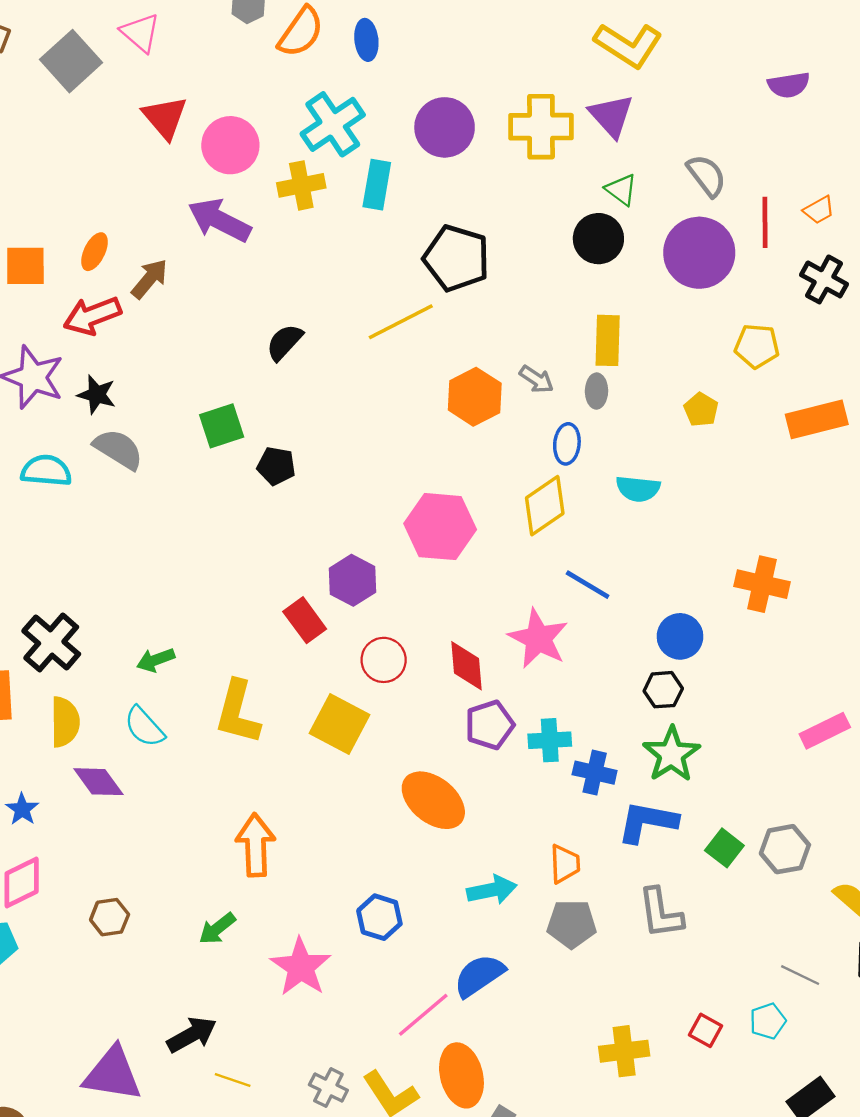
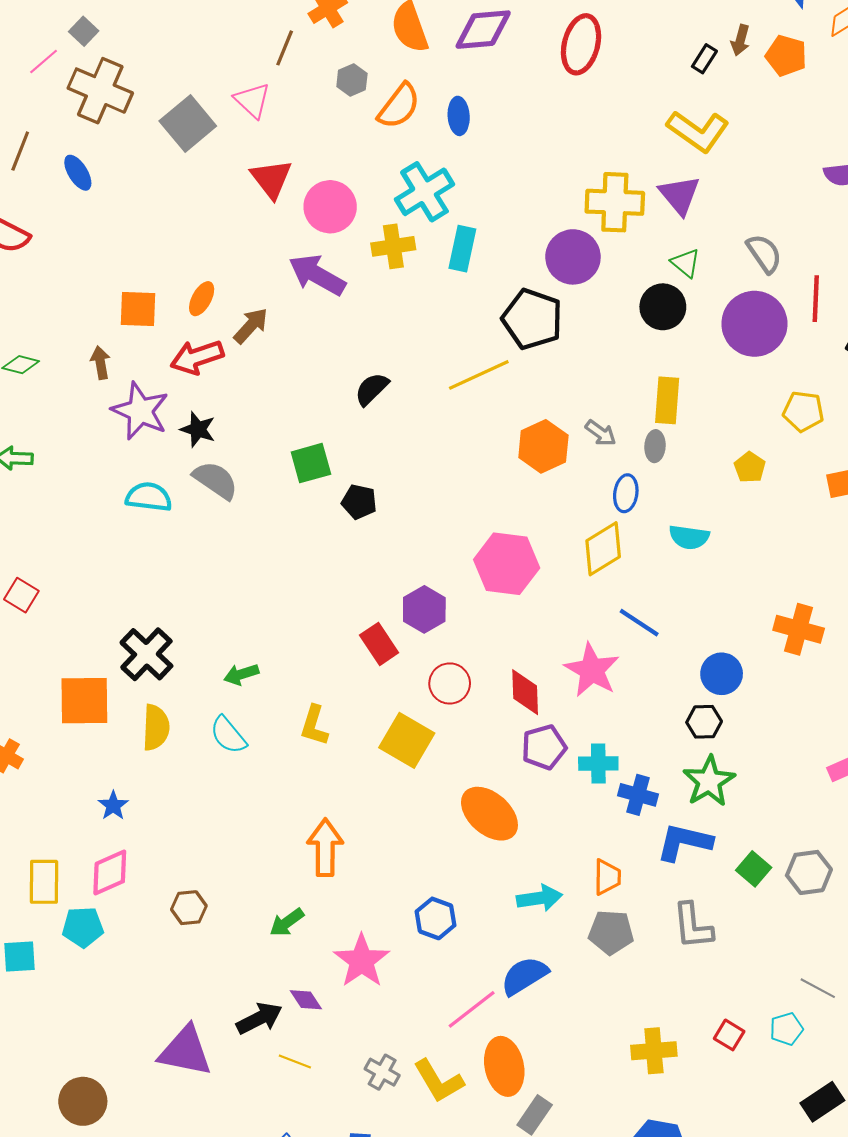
purple circle: (445, 127) -> (573, 257), moved
yellow L-shape: (238, 712) -> (314, 725), size x0.7
purple diamond: (99, 782) -> (306, 1000), moved, size x0.7

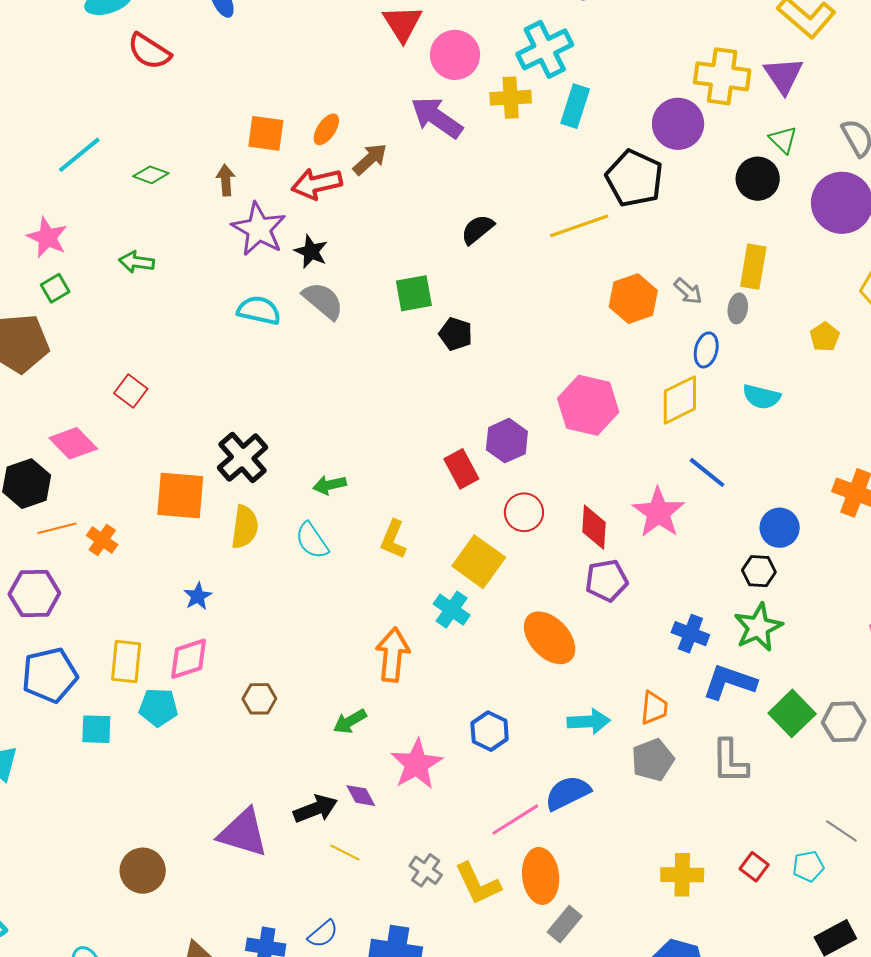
cyan cross: (598, 763) -> (452, 610), moved, turned 30
green square: (754, 869) -> (792, 713), size x1.4
gray pentagon: (611, 932) -> (653, 760), turned -30

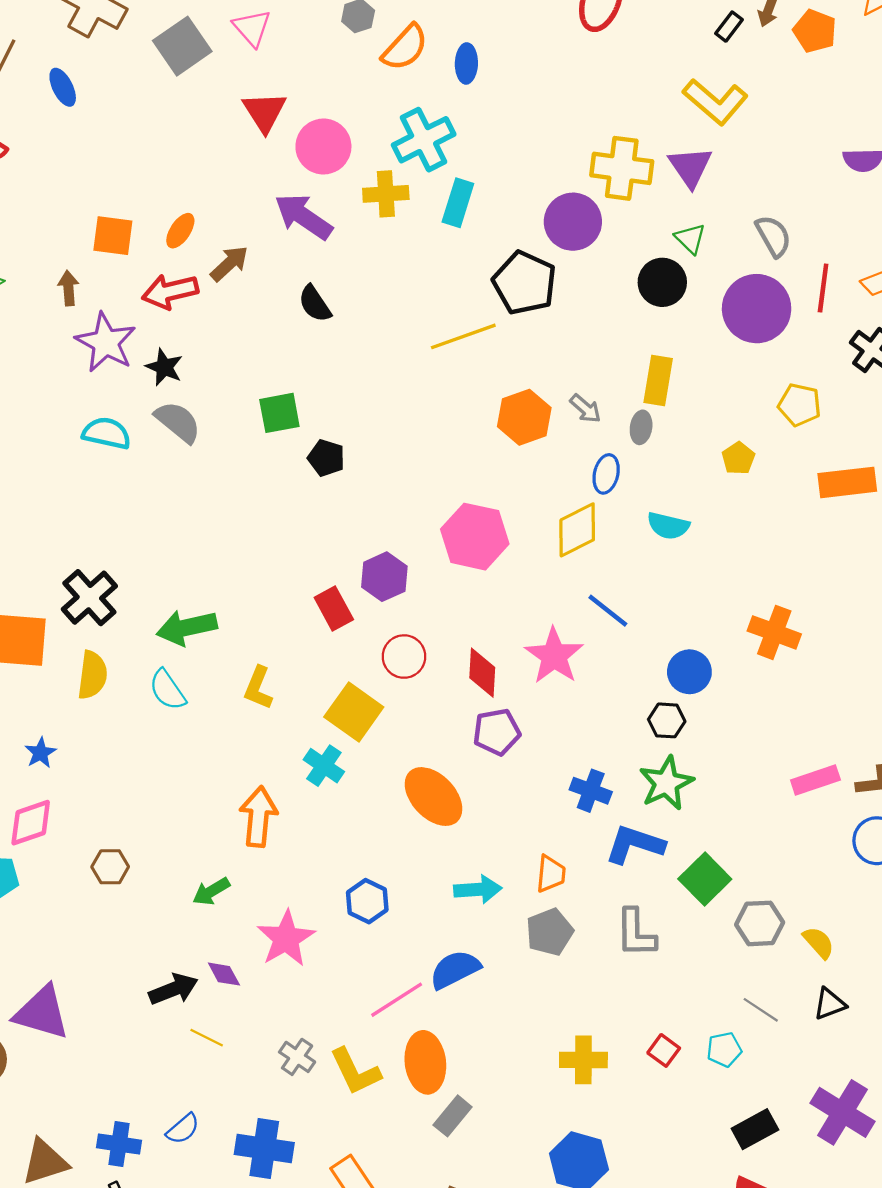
black semicircle: (477, 229) -> (315, 304), moved, turned -84
green arrow: (330, 485) -> (187, 627), size x1.6
gray hexagon: (844, 722) -> (760, 923), moved
purple triangle: (243, 833) -> (42, 1013), moved

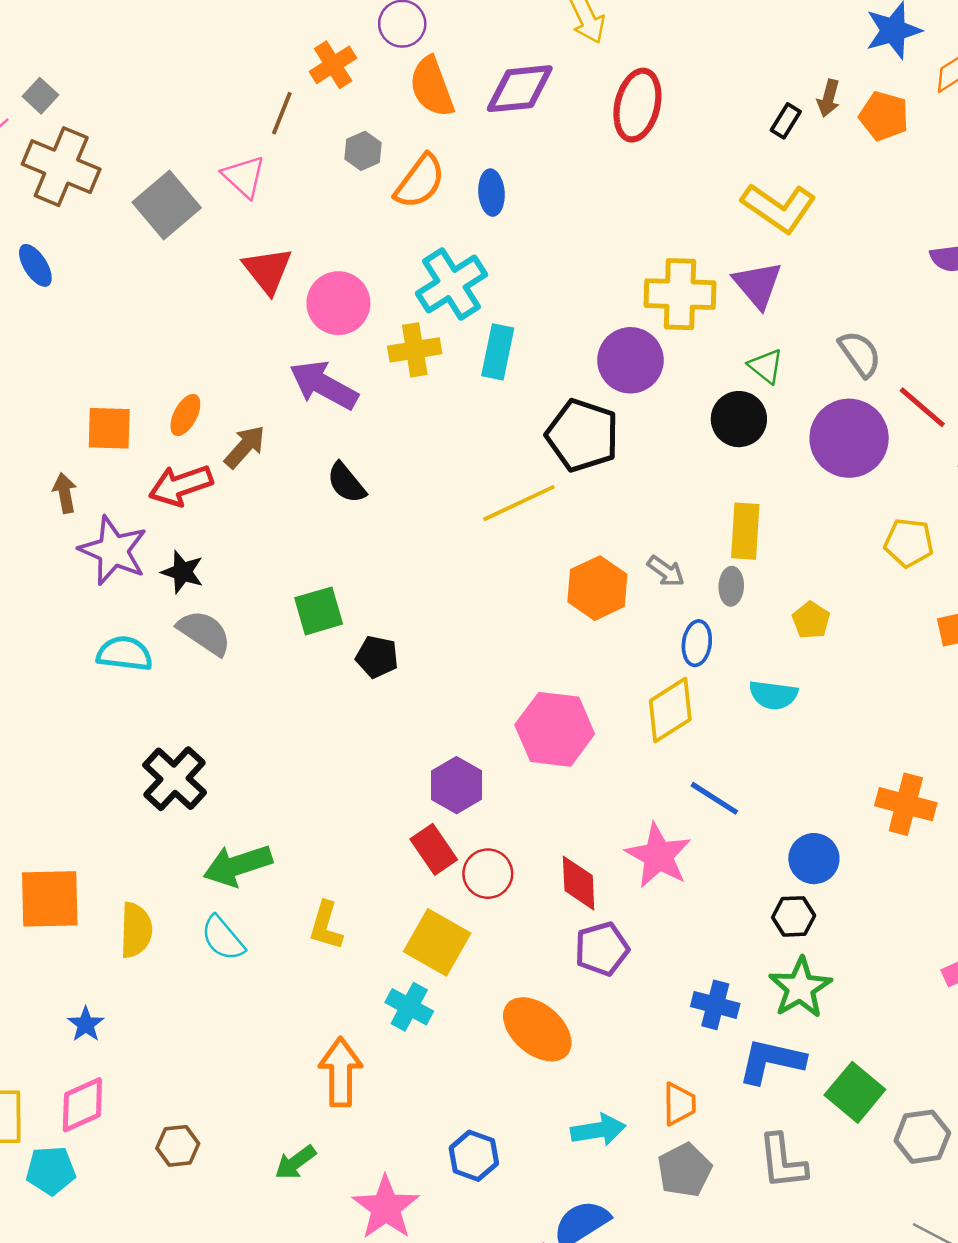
red line: (823, 288) -> (922, 407), turned -51
yellow pentagon: (738, 458) -> (811, 620), moved
black cross: (89, 598) -> (175, 779), moved
red rectangle: (334, 609) -> (434, 849), moved

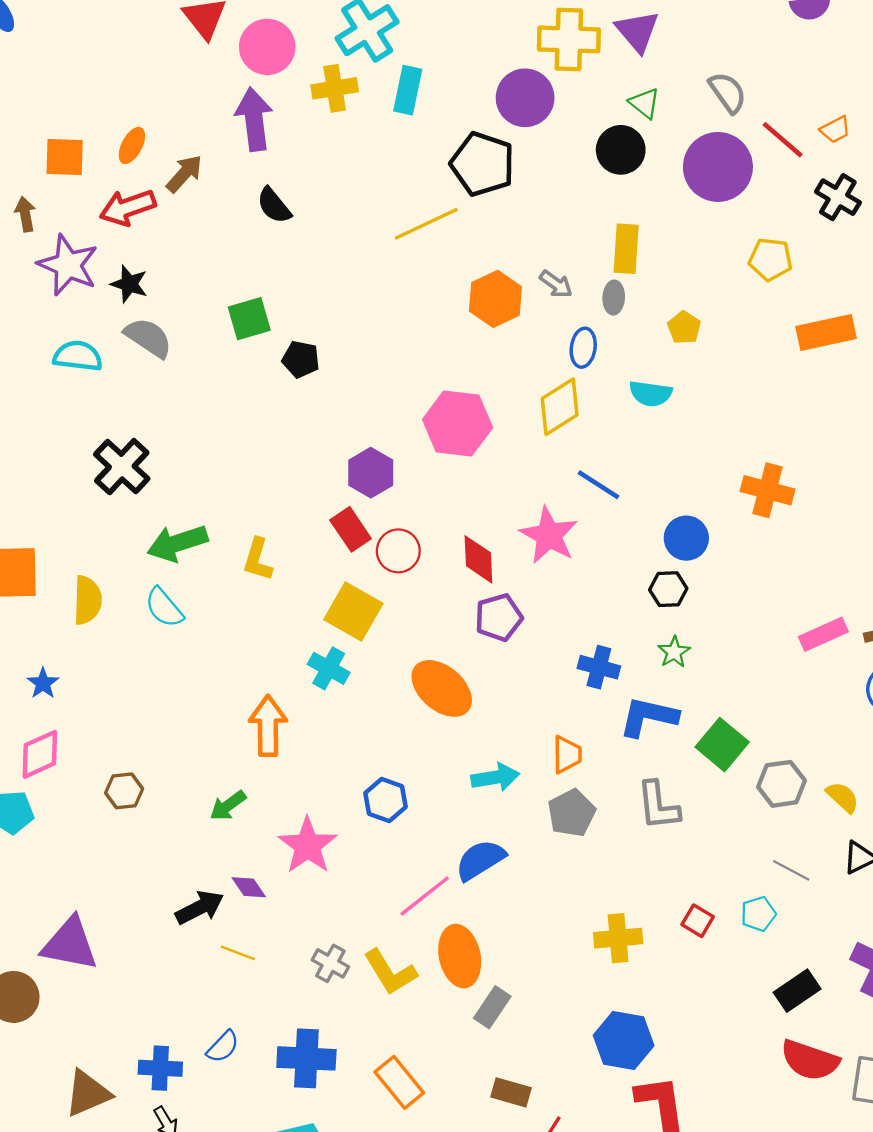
purple arrow: (324, 385) -> (254, 119), turned 54
yellow L-shape: (326, 926) -> (258, 559), moved
green star: (800, 988) -> (674, 652), size x0.6

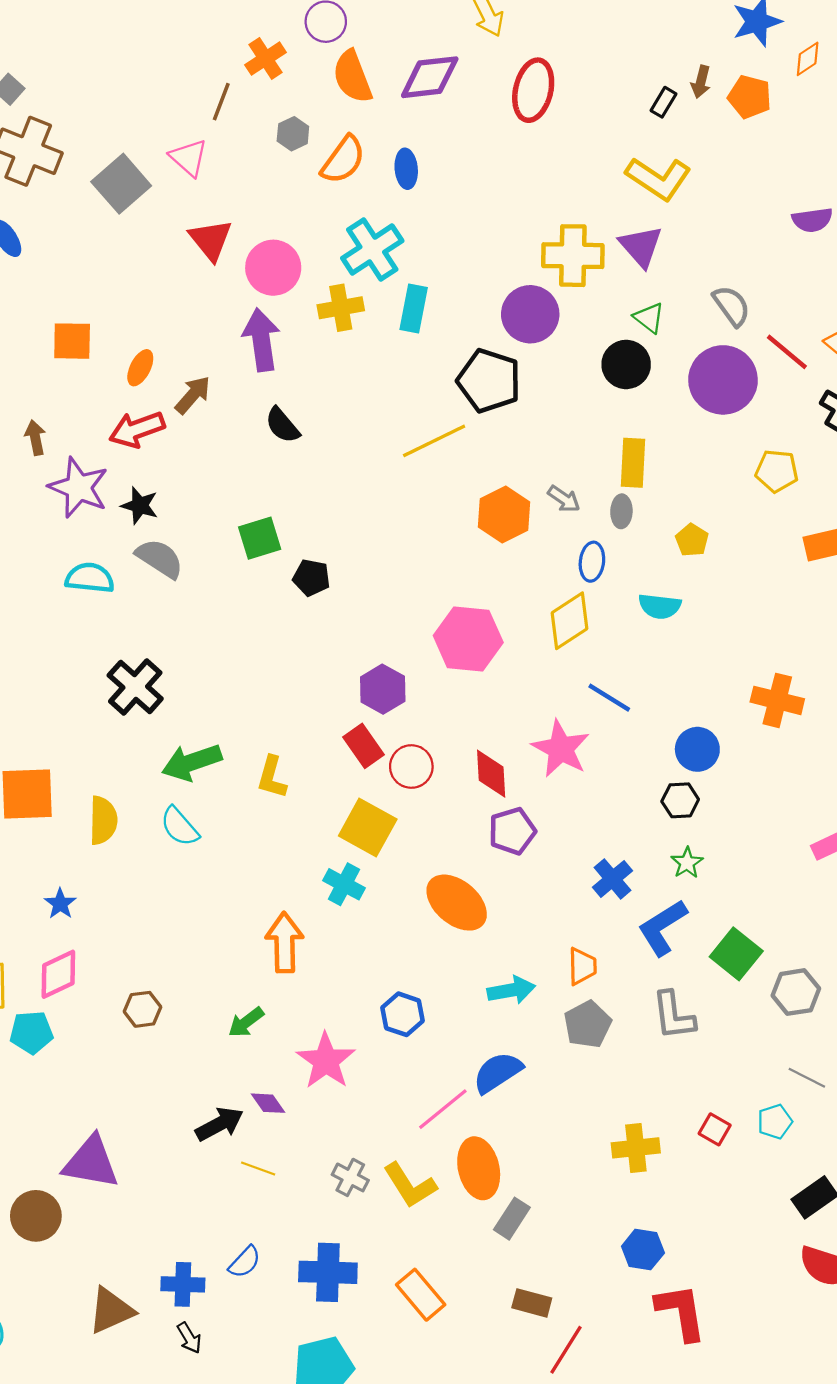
orange square: (65, 157) -> (72, 341), moved
blue cross: (599, 667) -> (613, 879), turned 36
blue L-shape: (648, 717) -> (662, 927), turned -44
blue hexagon: (624, 1040) -> (643, 1250), size x0.7

